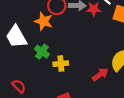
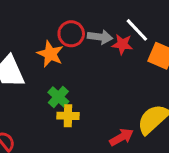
green cross: (42, 52) -> (58, 97), moved

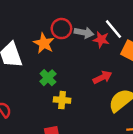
yellow cross: (68, 116) -> (62, 100), moved
red arrow: (122, 137) -> (102, 77), moved

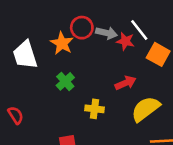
yellow cross: (62, 100) -> (94, 109), moved

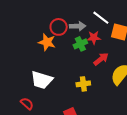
red star: (125, 41) -> (94, 38), moved
white trapezoid: (25, 55) -> (42, 80), moved, turned -40
green cross: (65, 81) -> (80, 44), moved, turned 32

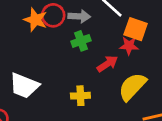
red star: (94, 38) -> (129, 46), moved
orange star: (47, 42) -> (35, 20), moved

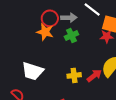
orange star: (35, 20) -> (45, 32), moved
red arrow: (107, 64) -> (94, 76), moved

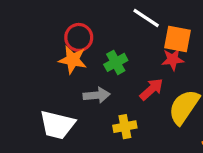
gray arrow: (69, 18) -> (97, 95), moved
red arrow: (94, 76) -> (151, 89), moved

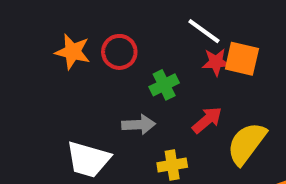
red star: (173, 59) -> (216, 62), moved
orange star: (73, 60) -> (73, 52), moved

